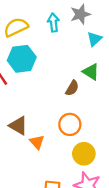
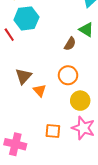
brown triangle: (18, 126) -> (23, 76), turned 42

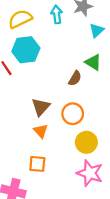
brown triangle: (23, 76) -> (41, 107), moved
orange square: (53, 131) -> (37, 164), moved

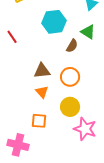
cyan hexagon: (26, 50) -> (54, 22), moved
brown triangle: (41, 107) -> (42, 71), turned 42
yellow circle: (86, 142) -> (70, 107), moved

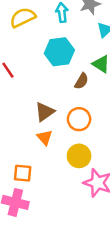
brown triangle: (42, 71) -> (45, 112), turned -30
orange square: (39, 121) -> (23, 173), moved

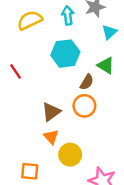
orange circle: (79, 119) -> (84, 106), moved
yellow circle: (79, 156) -> (70, 155), moved

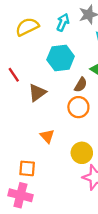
cyan arrow: (68, 16) -> (63, 22), turned 30
brown triangle: (51, 112) -> (37, 93), moved
yellow circle: (70, 155) -> (82, 153), moved

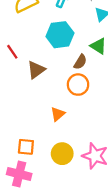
orange triangle: (47, 136) -> (58, 114), moved, turned 32
yellow circle: (82, 153) -> (62, 154), moved

